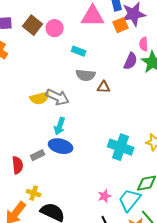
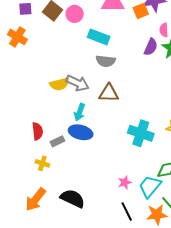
cyan rectangle: (79, 51) -> (99, 37), size x1.5
brown triangle: (104, 87) -> (109, 93), moved, size x1.5
red semicircle: (18, 165) -> (37, 131), moved
yellow cross: (34, 193) -> (42, 163), moved

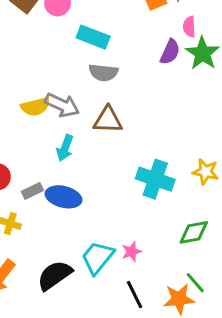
blue ellipse: (81, 132) -> (63, 197), moved
cyan trapezoid: (150, 186) -> (98, 258), moved
black semicircle: (73, 198) -> (55, 275), turned -60

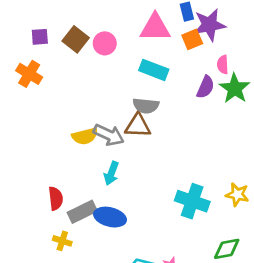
cyan rectangle: (93, 37) -> (154, 70), moved
brown triangle: (108, 120) -> (138, 126), moved
gray rectangle: (32, 191) -> (82, 212), size x1.5

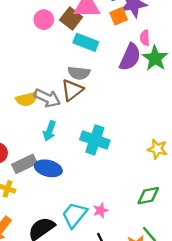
brown square: (76, 39) -> (71, 18), moved
purple semicircle: (205, 87) -> (130, 57), size x1.4
brown triangle: (138, 126) -> (72, 90), turned -40
cyan cross: (192, 201) -> (95, 140), moved

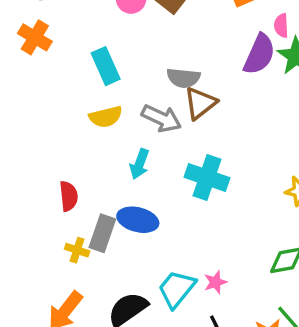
cyan rectangle: (86, 42) -> (106, 66), moved, turned 45
brown triangle: (72, 90) -> (200, 103), moved
gray arrow: (47, 98) -> (161, 118), moved
gray rectangle: (24, 164) -> (102, 233), moved, turned -45

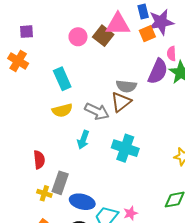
gray semicircle: (183, 78) -> (126, 86), moved
blue ellipse: (138, 220) -> (82, 202), moved

